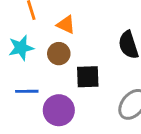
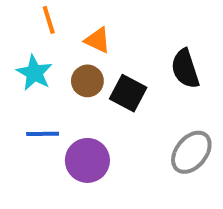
cyan star: (21, 48) -> (34, 73), turned -30
black square: (88, 77) -> (128, 93), moved, turned 30

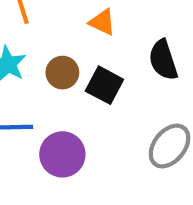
orange triangle: (98, 40) -> (102, 22), moved

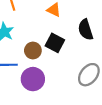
brown circle: (62, 73) -> (33, 51), moved

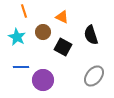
brown circle: (33, 51) -> (43, 32), moved

